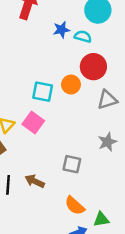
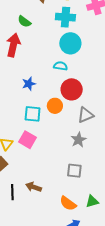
blue star: (61, 30) -> (29, 84), moved
gray star: (107, 142) -> (79, 140), moved
gray square: (72, 164) -> (74, 171), moved
green triangle: (101, 219) -> (92, 201), moved

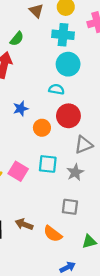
green semicircle: (24, 21) -> (17, 39), turned -88
orange circle: (55, 106) -> (42, 128), moved
cyan square: (33, 114) -> (48, 164), moved
orange semicircle: (68, 203) -> (53, 234), moved

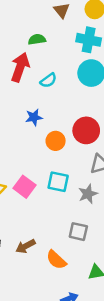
green semicircle: (17, 39) -> (37, 39), turned -144
cyan semicircle: (57, 89) -> (48, 80), moved, turned 128
brown arrow: (24, 224) -> (26, 246), turned -54

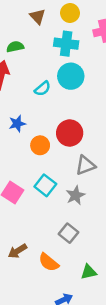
cyan semicircle: (48, 80) -> (42, 89), moved
cyan square: (58, 182) -> (45, 185), turned 30
gray square: (78, 232) -> (68, 233), turned 30

